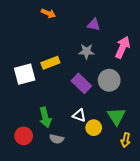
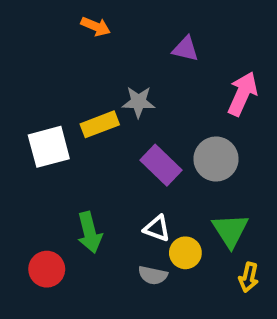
gray star: (86, 51) -> (138, 102), moved
gray semicircle: (57, 139) -> (153, 275), moved

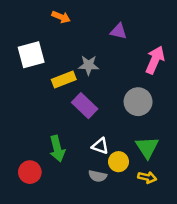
white square: (49, 147) -> (31, 55), moved
purple rectangle: (161, 165) -> (85, 106), moved
yellow arrow: (249, 277) -> (147, 177), moved, turned -90

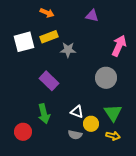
purple triangle: (118, 31) -> (92, 16), moved
yellow rectangle: (64, 80) -> (49, 37), moved
purple rectangle: (85, 106) -> (49, 81), moved

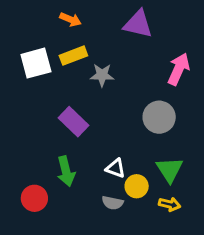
purple triangle: (92, 16) -> (138, 24), size x1.5

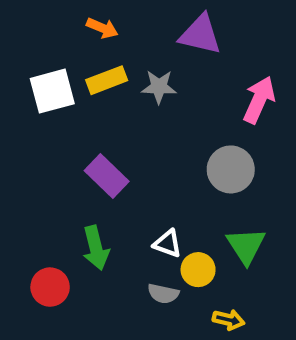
gray star: (102, 75) -> (159, 87), moved
yellow arrow: (170, 204) -> (229, 320), moved

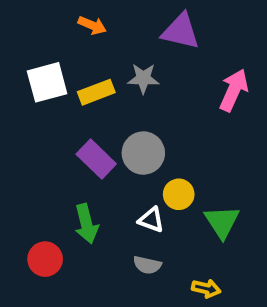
yellow rectangle: (107, 80) -> (96, 92), moved
gray circle: (231, 169) -> (143, 153), moved
yellow circle: (198, 270) -> (179, 194), moved

